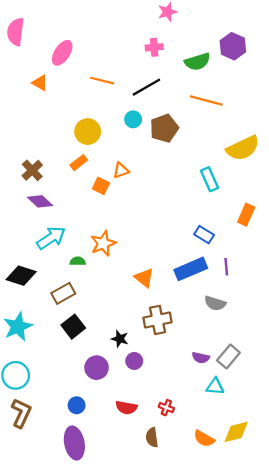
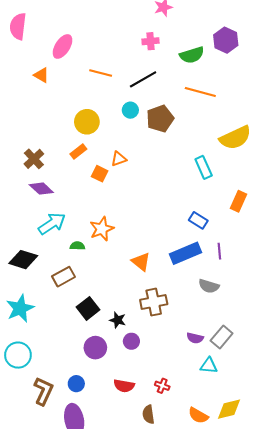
black square: (73, 327) -> (88, 308), moved
brown L-shape: (21, 413) -> (43, 391), moved

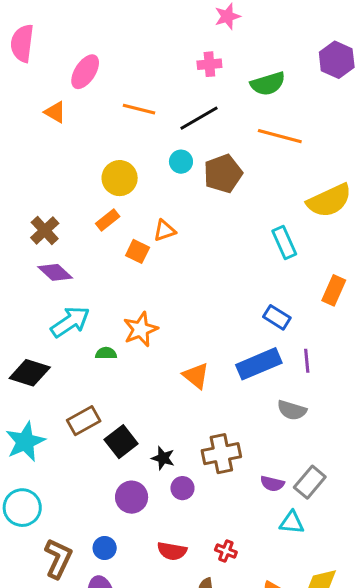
purple hexagon: (226, 40) -> (337, 60), moved
brown rectangle: (64, 277) -> (84, 421), moved
brown cross: (154, 302) -> (221, 454), moved

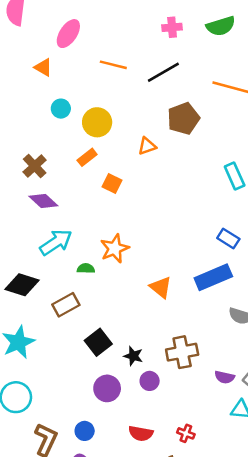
green semicircle: (268, 84) -> (221, 26), moved
cyan circle: (181, 162) -> (61, 109), moved
orange triangle: (165, 230) -> (147, 146), moved
brown rectangle: (84, 421) -> (66, 305), moved

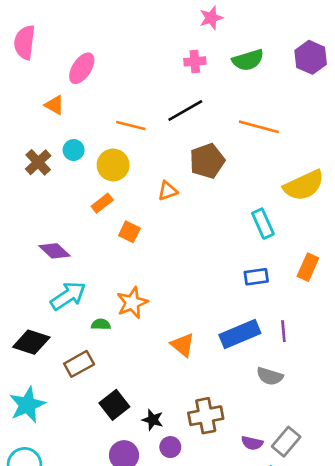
orange line: (113, 65) -> (131, 125), moved
brown cross: (35, 166) -> (38, 162), moved
blue rectangle: (228, 238) -> (256, 277), moved, turned -40

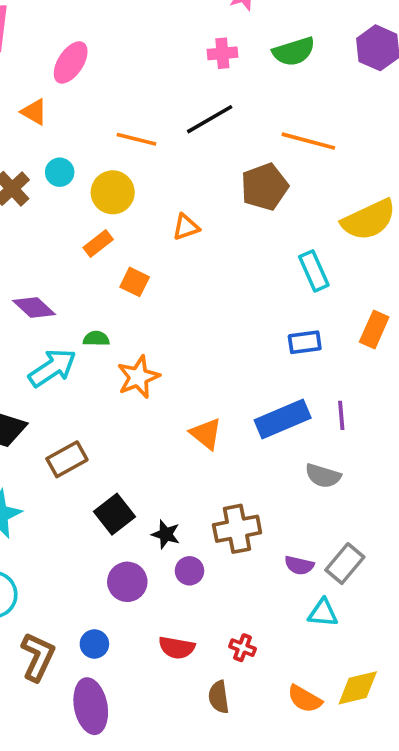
brown pentagon: (207, 161) -> (264, 187), moved
green semicircle: (101, 324) -> (96, 339), moved

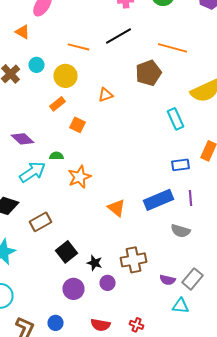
blue rectangle: (305, 342) -> (180, 165), moved

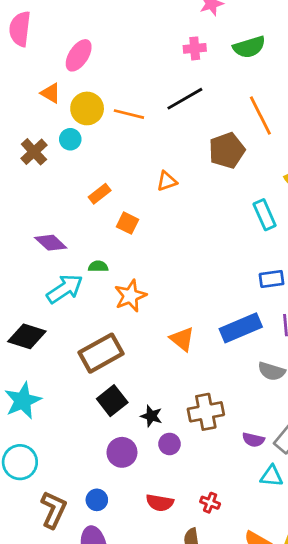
orange line: (172, 48) -> (260, 115), turned 48
yellow circle: (66, 76) -> (87, 108), moved
brown rectangle: (40, 222) -> (101, 353), moved, size x1.4

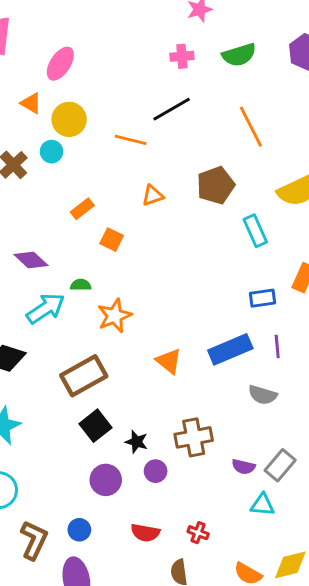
orange line: (129, 114) -> (131, 140), moved
brown pentagon: (227, 150) -> (216, 185), moved

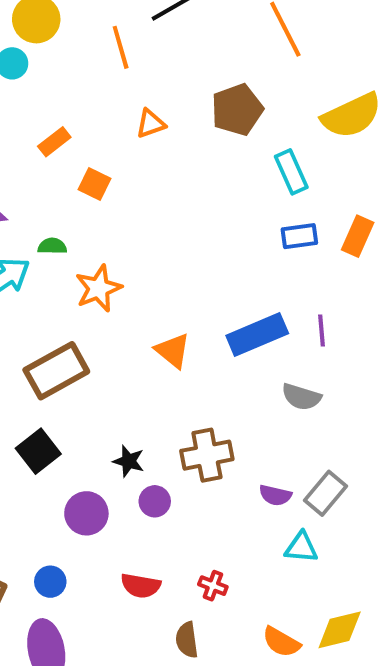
orange line: (131, 140) -> (121, 47), turned 60
blue rectangle: (263, 298) -> (299, 236), moved
black square: (95, 426) -> (38, 451), moved

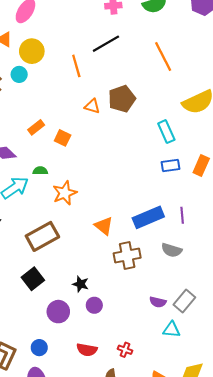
brown pentagon: (237, 110) -> (122, 99), moved
orange triangle: (151, 124) -> (92, 106), turned 35
orange rectangle: (54, 142) -> (36, 127), moved
brown cross: (207, 455) -> (127, 255), moved

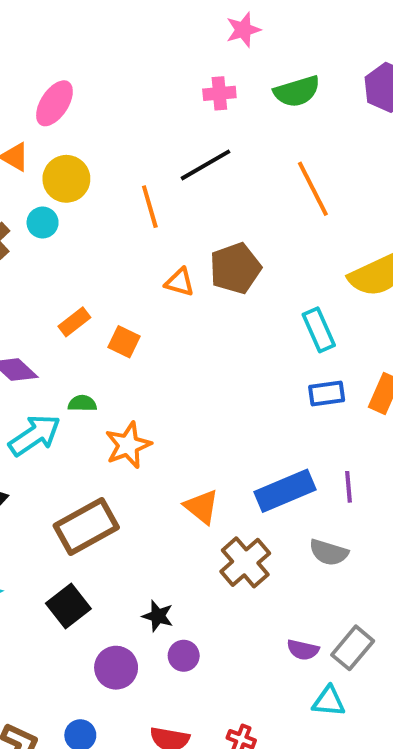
brown cross: (127, 255) -> (245, 562), turned -30

